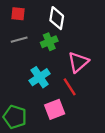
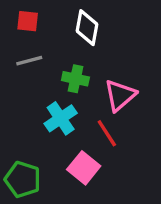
green cross: (49, 42) -> (75, 79), moved, turned 35
pink square: (55, 109) -> (84, 168), turned -30

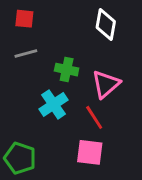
white diamond: (87, 28) -> (106, 25), moved
pink square: (84, 168) -> (90, 152), moved, turned -32

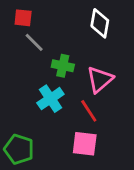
gray line: (26, 54) -> (34, 42), moved, turned 60

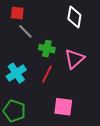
cyan cross: (50, 99) -> (16, 73), moved
red line: (89, 111) -> (47, 74), moved, turned 60

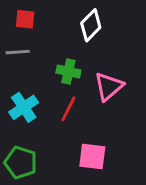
white diamond: (74, 17) -> (91, 25), moved, turned 35
gray line: (25, 31) -> (18, 52), moved, turned -49

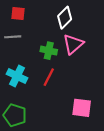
pink triangle: (109, 86) -> (73, 44), moved
cyan cross: (24, 107) -> (17, 76), turned -30
pink square: (92, 157) -> (82, 108), moved

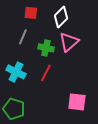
red square: (18, 13) -> (31, 13), moved
gray line: (13, 37) -> (23, 37), moved, turned -63

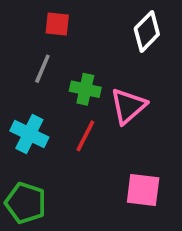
white diamond: (61, 17) -> (147, 31), moved
pink triangle: (69, 42) -> (128, 106), moved

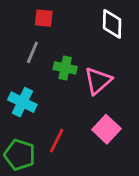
white diamond: (147, 31) -> (112, 24), turned -44
red line: (85, 136) -> (57, 141), moved
pink square: (143, 190) -> (106, 129), moved, turned 36

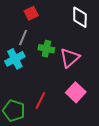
red square: (44, 18) -> (31, 13), turned -32
cyan cross: (22, 102) -> (15, 59), moved, turned 36

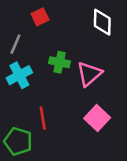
gray line: (23, 38) -> (15, 44), moved
red line: (40, 100) -> (43, 118), moved, turned -36

